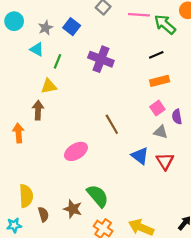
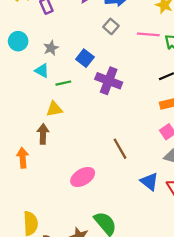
blue square: (72, 27) -> (85, 58), moved
green line: (58, 61) -> (63, 83), turned 56

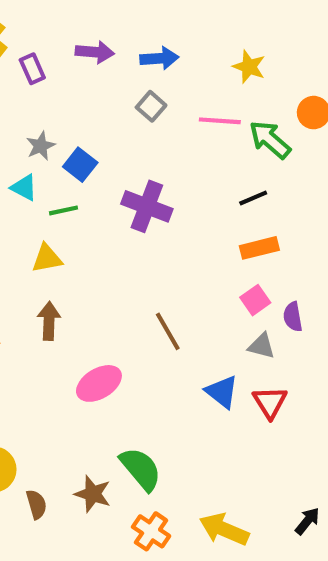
blue square: (85, 58) -> (80, 165), moved
brown arrow: (43, 134) -> (49, 321), moved

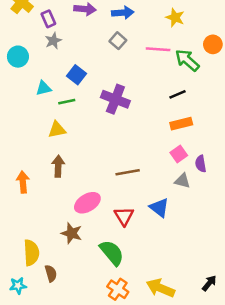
gray star: (41, 146) -> (53, 41), moved
cyan triangle: (24, 188) -> (44, 88), turned -42
brown line: (168, 331) -> (128, 172), turned -70
red triangle: (270, 402) -> (124, 216), moved
brown star: (93, 494) -> (72, 233), moved

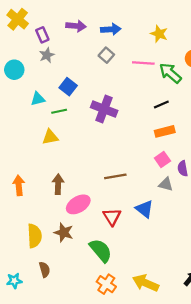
brown arrow: (58, 166) -> (58, 184), moved
yellow semicircle: (31, 253) -> (34, 236), moved

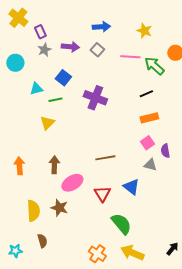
purple arrow: (76, 26) -> (70, 47), moved
yellow triangle: (50, 137) -> (47, 123), turned -35
green semicircle: (101, 250) -> (121, 224), moved

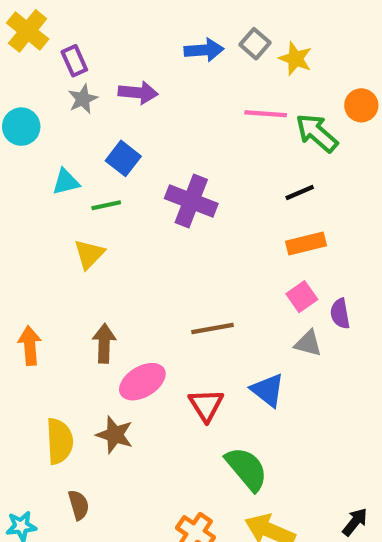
gray square: (97, 50) -> (255, 44), moved

